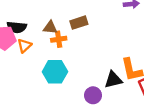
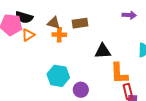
cyan hexagon: (55, 72) -> (58, 76), moved
black triangle: (113, 80) -> (103, 51), moved

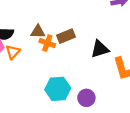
brown rectangle: (80, 23) -> (66, 36), moved
orange cross: (59, 35) -> (47, 43), turned 32

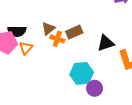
brown triangle: (38, 32) -> (48, 29), turned -40
cyan hexagon: (58, 89) -> (82, 73), moved

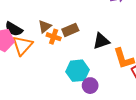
black semicircle: (17, 31) -> (14, 29), turned 30
orange triangle: (26, 48) -> (23, 45), size x1.5

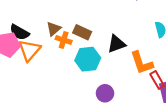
brown rectangle: (70, 30) -> (82, 32), turned 49
cyan hexagon: (77, 71) -> (88, 59), moved

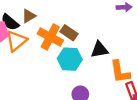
brown triangle: (54, 29) -> (29, 16), moved
orange cross: (64, 40) -> (50, 37), size x1.6

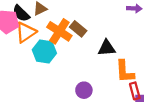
cyan hexagon: (70, 59) -> (44, 52), moved

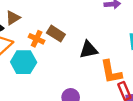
orange cross: (59, 31) -> (37, 39), size x0.6

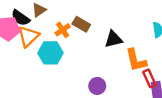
orange cross: (37, 39) -> (63, 30), turned 32

